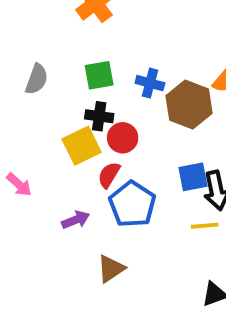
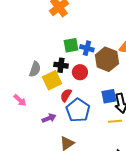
green square: (99, 75) -> (71, 45), moved
gray semicircle: (37, 79) -> (35, 69), moved
red circle: (123, 138) -> (80, 72), moved

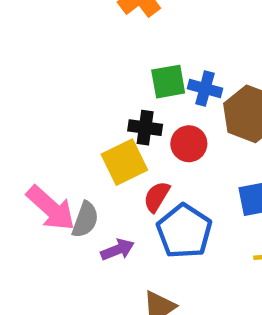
gray semicircle: (35, 69) -> (85, 220), moved
pink arrow: (20, 100) -> (51, 208), size x1.6

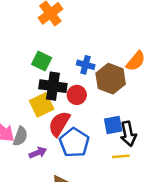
green square: (168, 82) -> (42, 61), moved, turned 36
black cross: (145, 128) -> (53, 86), size x1.5
red semicircle: (157, 197) -> (59, 124), size x1.5

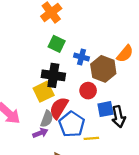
green square: (42, 61) -> (57, 44), moved
red circle: (77, 95) -> (88, 91), moved
gray semicircle: (20, 136) -> (47, 119), moved
yellow line: (121, 156) -> (91, 138), moved

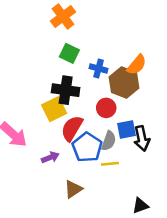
orange semicircle: (125, 54) -> (137, 65), moved
gray semicircle: (47, 119) -> (109, 141), moved

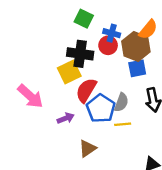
red circle: (106, 108) -> (108, 45), moved
blue square: (126, 129) -> (137, 68), moved

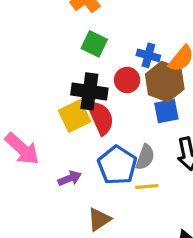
blue cross: (112, 33) -> (148, 55), moved
red semicircle: (86, 90) -> (101, 118), moved, turned 125

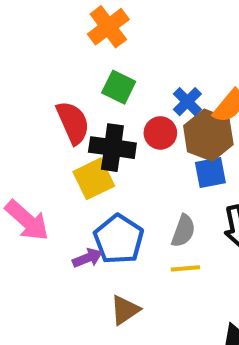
blue cross: (148, 55) -> (187, 102), turned 30
red semicircle: (101, 118) -> (73, 123), moved
blue pentagon: (117, 165) -> (119, 239), moved

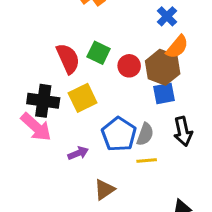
green square: (119, 87) -> (99, 53), moved
blue cross: (187, 102) -> (167, 16), moved
black cross: (112, 148) -> (43, 101), moved
blue pentagon: (119, 239) -> (119, 134), moved

